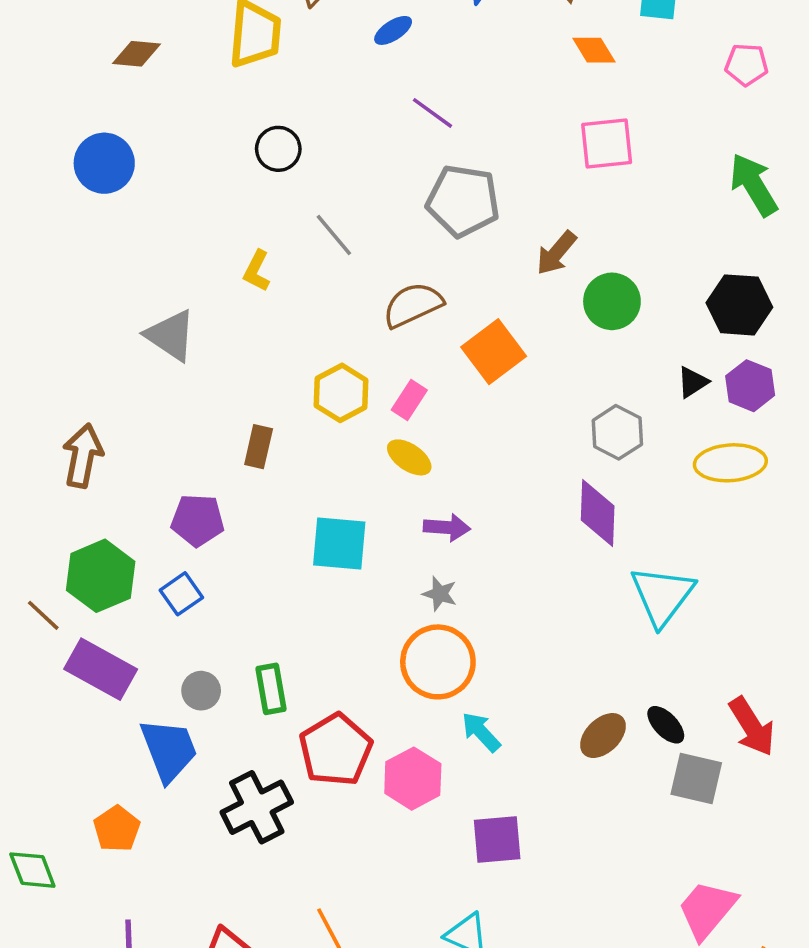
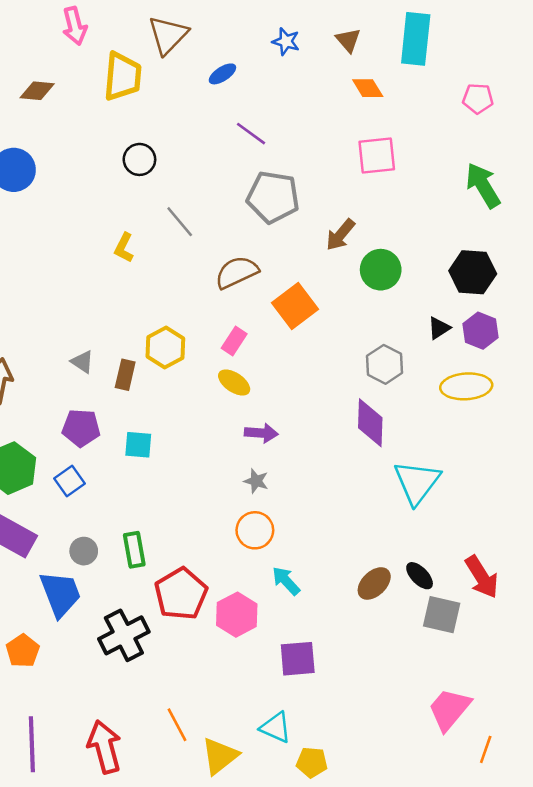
gray triangle: (171, 335) -> (82, 362), moved, size x0.6
yellow hexagon: (341, 393) -> (165, 347), moved
cyan square: (339, 544) -> (138, 445), moved, size x0.7
orange circle: (438, 662) -> (255, 530), size x0.7

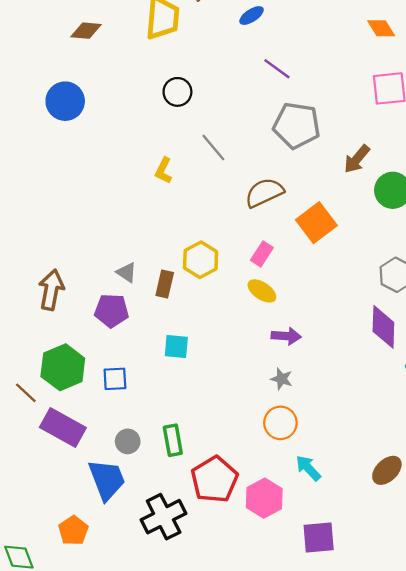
purple pentagon: (81, 428) -> (111, 311), moved
blue square: (69, 481) -> (115, 379), turned 32

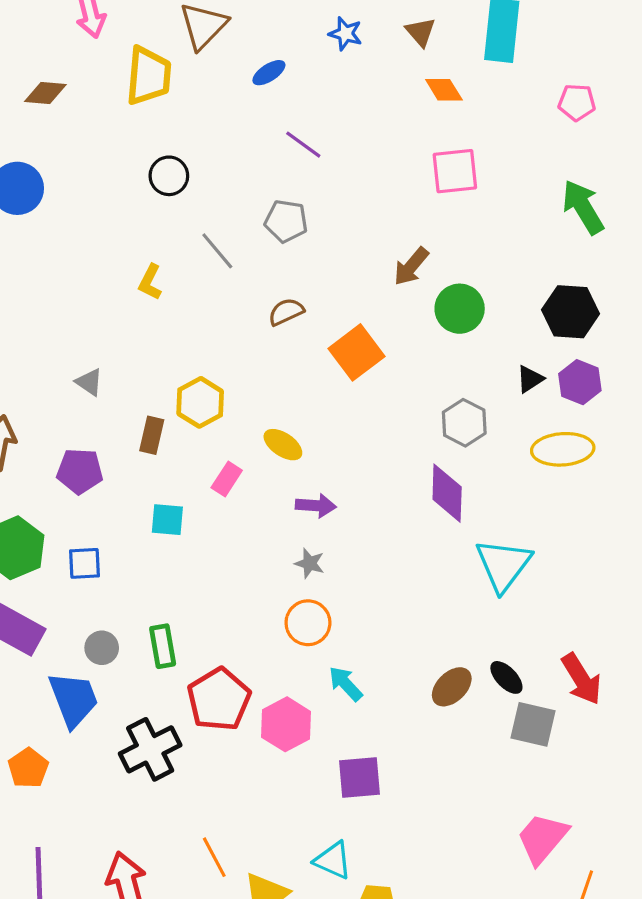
gray pentagon: (297, 125) -> (286, 221), moved, size x0.7
brown semicircle: (264, 193) -> (286, 312), size x0.7
pink rectangle: (262, 254) -> (227, 479), moved
gray triangle: (127, 272) -> (89, 382), moved

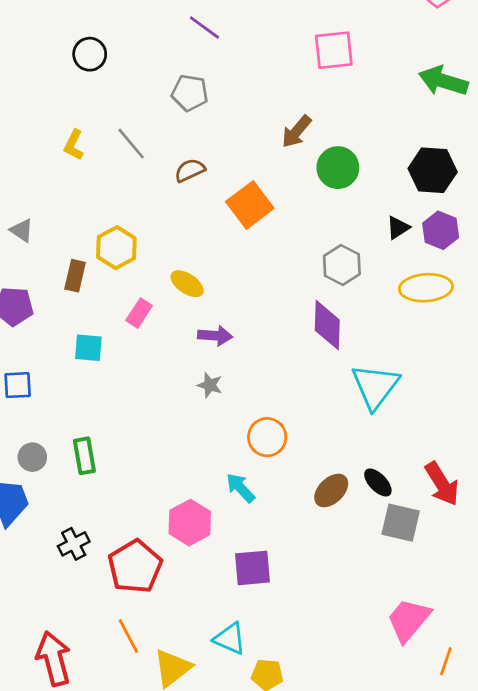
green arrow: (583, 207) -> (443, 81), turned -42
gray line: (217, 251) -> (131, 144), moved
orange circle: (308, 623) -> (267, 437), moved
red pentagon: (219, 699) -> (135, 567), moved
black cross: (150, 749) -> (74, 544), size x0.6

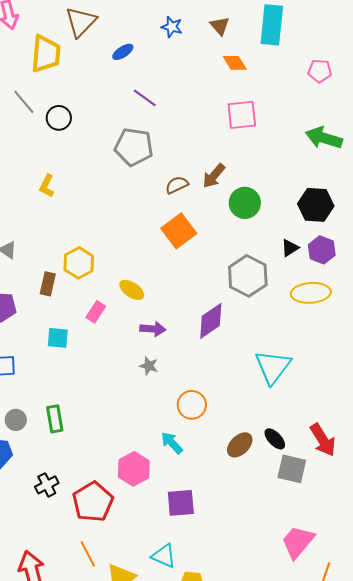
gray pentagon: (190, 93) -> (134, 147), size x1.4
gray line: (131, 144) -> (24, 102), moved
brown semicircle: (190, 170) -> (177, 185), moved
gray hexagon: (342, 265) -> (248, 276), size x1.4
purple diamond: (327, 325) -> (211, 321), moved, turned 54

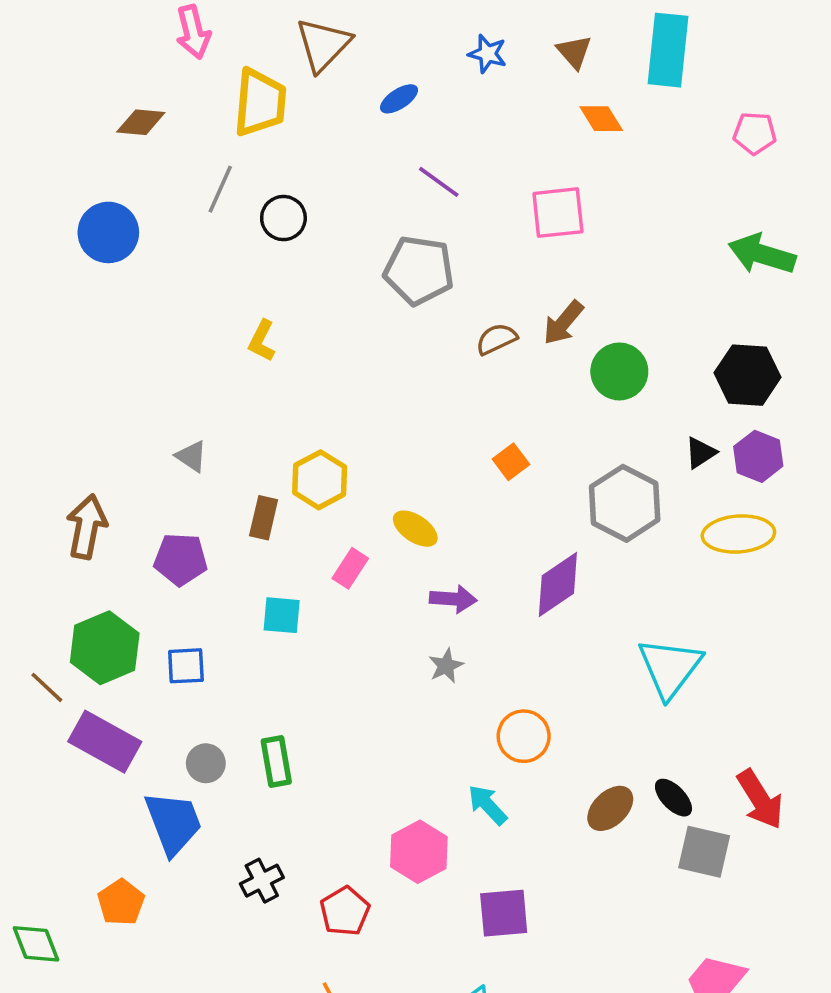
gray line: (24, 102) -> (220, 189), turned 64
pink square: (242, 115) -> (558, 213), moved
orange square: (179, 231) -> (511, 462), moved, size x0.6
gray star: (149, 366) -> (446, 666), turned 30
red pentagon: (93, 502) -> (345, 911), size x0.7

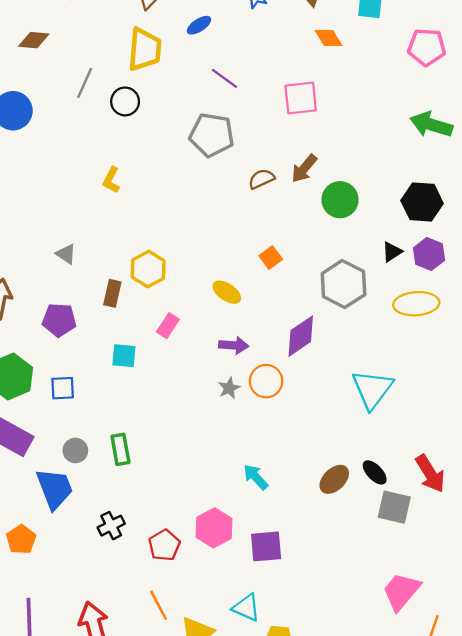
yellow trapezoid: (260, 102) -> (145, 49), moved
pink pentagon: (755, 133) -> (427, 47), size x1.4
yellow ellipse: (415, 529) -> (227, 292), moved
orange circle: (524, 736) -> (266, 381), moved
pink hexagon: (419, 852) -> (214, 528), moved

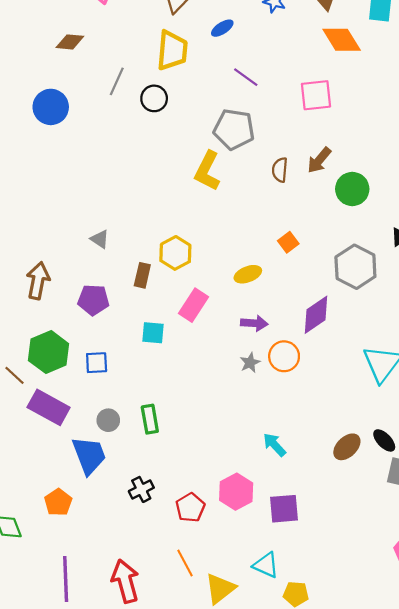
orange diamond: (328, 38) -> (342, 40), size x1.5
brown semicircle: (261, 179) -> (280, 170), turned -60
yellow L-shape: (111, 180) -> (207, 171), moved, size x1.6
yellow ellipse: (227, 292) -> (248, 274), turned -55
pink rectangle: (168, 326) -> (194, 305), size x1.4

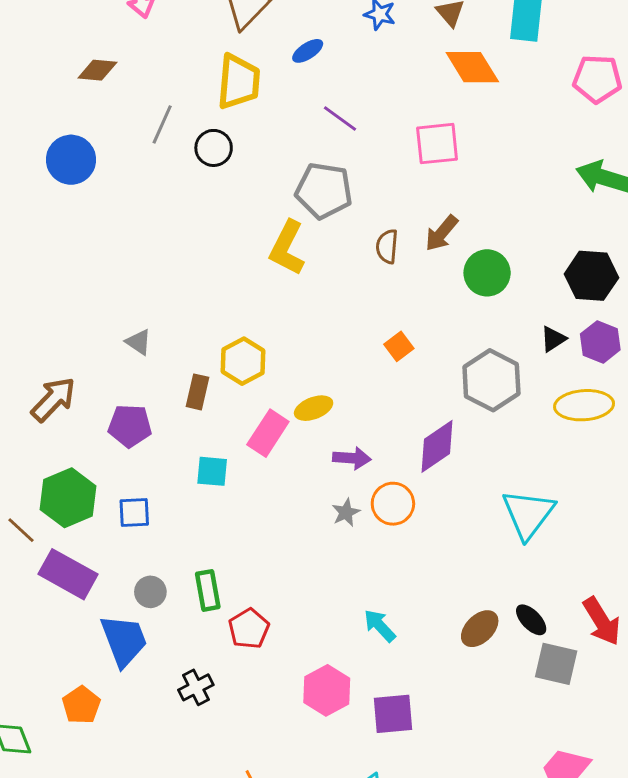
yellow ellipse: (248, 274) -> (314, 408), moved
brown arrow: (38, 281) -> (53, 399), turned 33
red pentagon: (190, 508) -> (249, 629), moved

